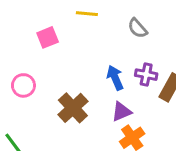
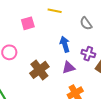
blue arrow: (115, 78) -> (65, 44), moved
purple triangle: (121, 112) -> (69, 68), moved

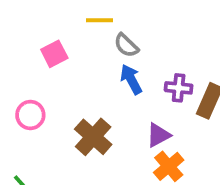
gray semicircle: (86, 23) -> (126, 45), moved
purple triangle: (69, 68) -> (158, 135), moved

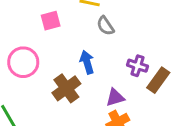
blue arrow: (131, 79) -> (87, 62), moved
pink circle: (30, 115) -> (23, 62), size x1.4

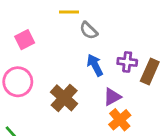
pink square: (51, 21) -> (25, 40), moved
blue arrow: (87, 62) -> (95, 65), moved

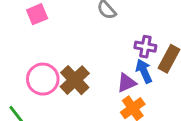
blue arrow: (95, 65) -> (144, 71), moved
pink circle: (18, 82) -> (43, 79), moved

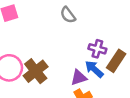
blue arrow: (144, 71) -> (94, 69), turned -30

